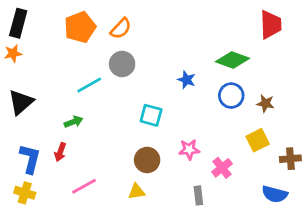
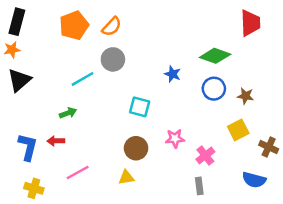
black triangle: (21, 102) -> (19, 80), moved
red arrow: (60, 152) -> (56, 141), turned 70
brown cross: (290, 159) -> (269, 147), turned 30
yellow cross: (25, 193) -> (34, 188), moved
gray rectangle: (198, 195) -> (199, 186), moved

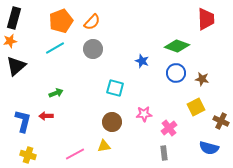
cyan line: (83, 79) -> (55, 48), moved
pink line: (78, 173) -> (75, 154), moved

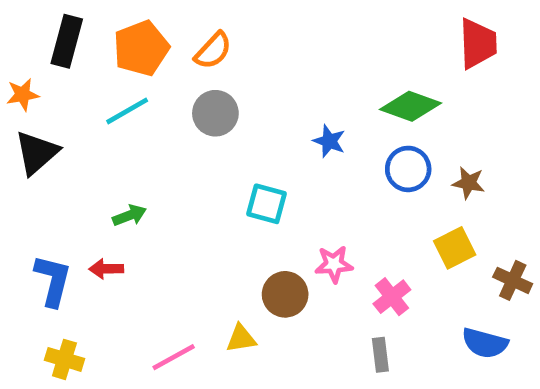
black rectangle: (14, 18) -> (67, 41), moved
brown circle: (112, 122) -> (285, 294), moved

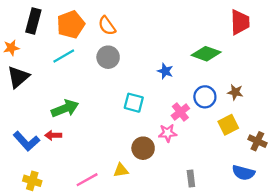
orange semicircle: (213, 51) -> (107, 26), turned 102
blue circle: (408, 169) -> (205, 97), moved
green arrow: (130, 215) -> (65, 109), size x1.6
blue L-shape: (53, 280) -> (26, 141), turned 124
pink cross: (392, 297) -> (180, 112), moved

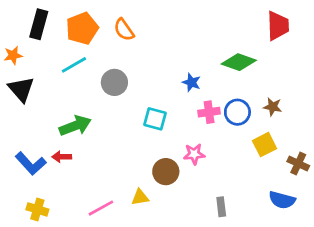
gray circle: (108, 57) -> (114, 82), moved
black triangle: (18, 77) -> (21, 89), turned -30
pink cross: (180, 112) -> (209, 112), moved, turned 30

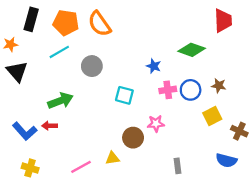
orange pentagon: (82, 28) -> (66, 23), turned 30
orange semicircle: (124, 30) -> (99, 24), size x1.4

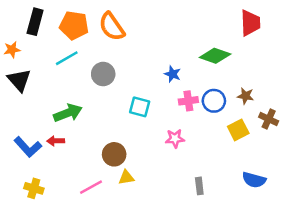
brown cross: (239, 131) -> (269, 119), moved
brown circle: (133, 138) -> (114, 154), moved

